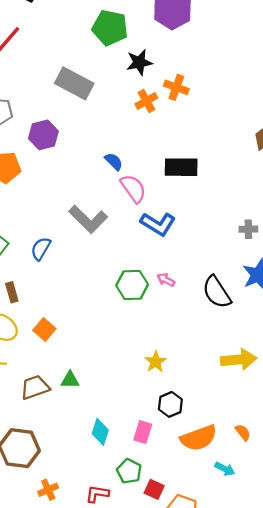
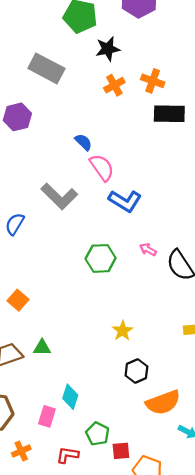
orange cross: (176, 87) -> (153, 81), moved
black rectangle: (181, 167) -> (169, 114), moved
pink arrow: (166, 280) -> (148, 249), moved
pink rectangle: (143, 432) -> (47, 416), moved
red square: (154, 489) -> (121, 451), turned -30

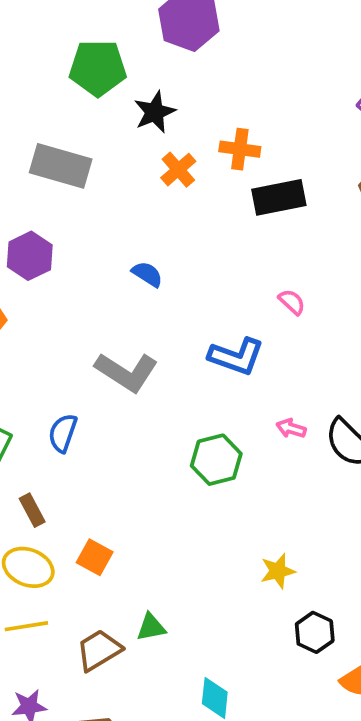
pink semicircle: (102, 168) -> (292, 302), moved, size x0.6
yellow star: (123, 331) -> (278, 571), turned 30

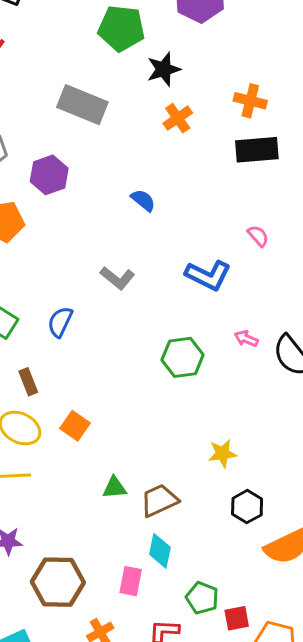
orange cross: (240, 149) -> (250, 101), moved
gray L-shape: (127, 372) -> (117, 278), size x0.7
brown trapezoid: (99, 650) -> (159, 500), moved

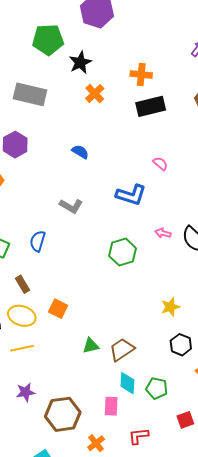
yellow star: (223, 453) -> (170, 307), moved
green pentagon: (202, 598) -> (157, 388), moved

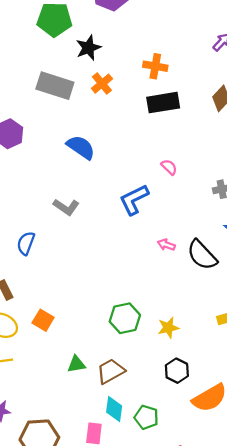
gray rectangle: (30, 94) -> (55, 86), moved
blue semicircle: (80, 152) -> (81, 147), size x1.5
blue L-shape: (131, 195) -> (134, 200), turned 132
green hexagon: (123, 252) -> (125, 318), moved

